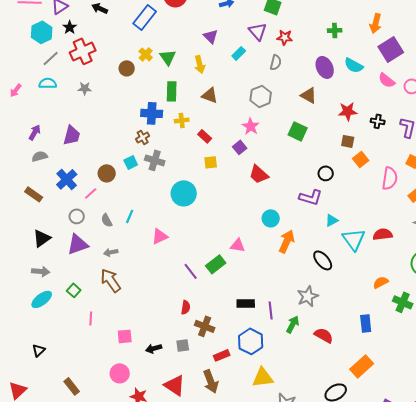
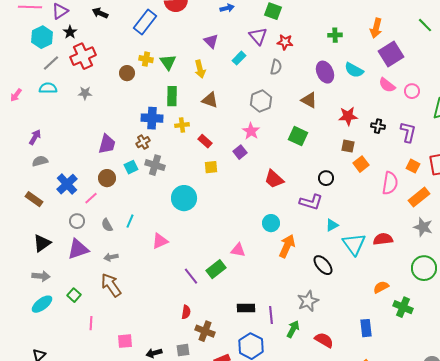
yellow cross: (146, 54) -> (146, 59), turned -32
purple trapezoid: (72, 135) -> (107, 144), moved
red trapezoid: (259, 174) -> (274, 179), moved

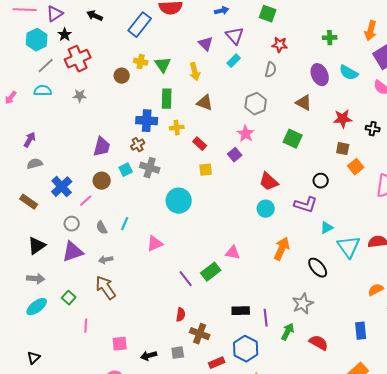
purple triangle: (258, 36) -> (235, 36), moved
cyan circle: (271, 223) -> (266, 209), moved

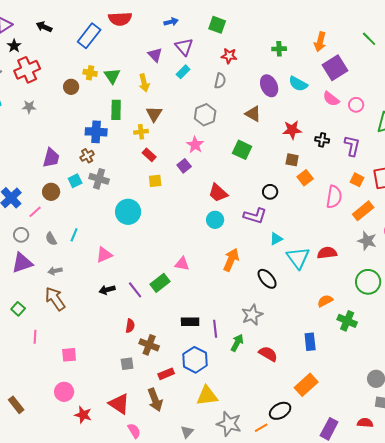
brown triangle: (205, 103) -> (154, 114), turned 42
yellow cross: (177, 128) -> (141, 132), moved
black arrow: (149, 356) -> (107, 290), moved

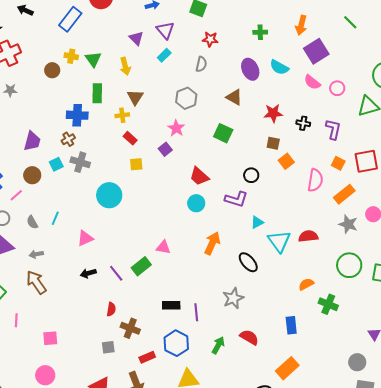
green arrow: (237, 343) -> (218, 345), moved

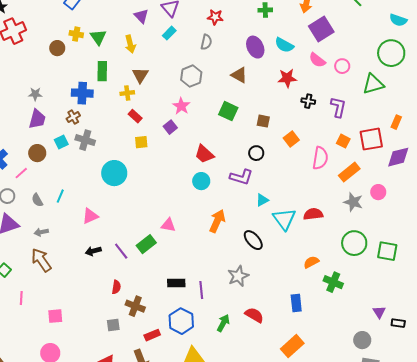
gray star: (10, 90) -> (35, 94), moved
red star: (273, 113) -> (287, 78), moved
brown square: (273, 143) -> (263, 121), moved

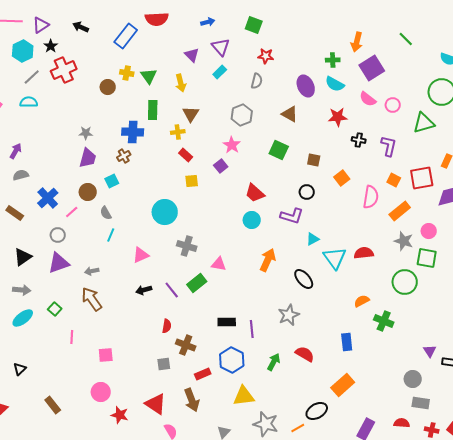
green cross: (265, 10) -> (333, 60), moved
gray cross: (85, 140) -> (187, 246), moved
gray semicircle: (37, 200) -> (106, 213), moved
green square: (387, 251) -> (427, 258), moved

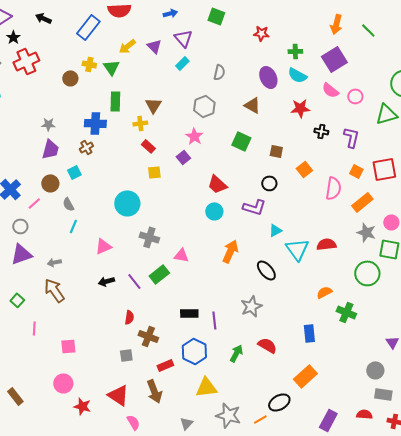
orange arrow: (357, 42) -> (336, 24), moved
red star: (266, 56) -> (261, 33), moved
yellow arrow: (181, 83) -> (127, 46), moved, turned 66

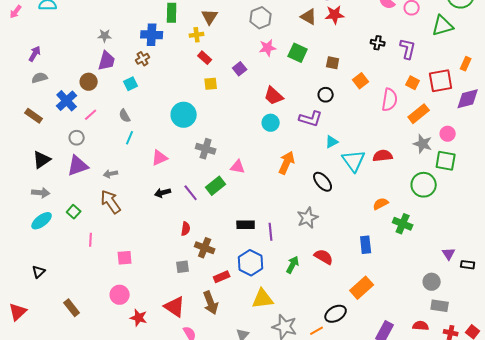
red star: (300, 108) -> (335, 15), moved
pink star: (194, 136) -> (268, 48), moved, turned 30
brown circle: (50, 183) -> (89, 82), moved

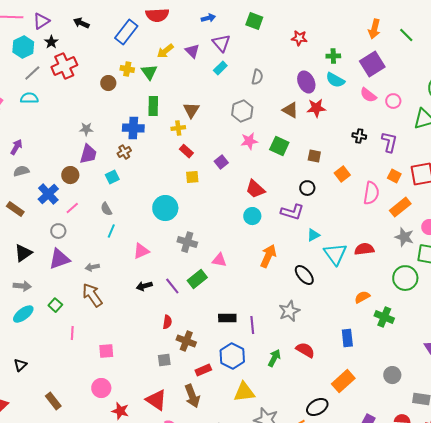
gray circle: (432, 282) -> (392, 375), moved

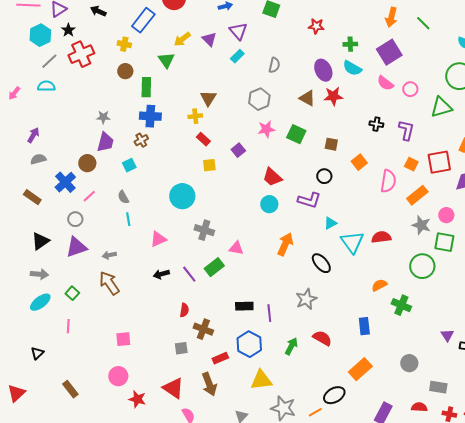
yellow cross: (127, 69) -> (124, 44), moved
green rectangle: (153, 106) -> (146, 87), moved
cyan line: (111, 231) -> (128, 219), turned -32
pink line: (72, 333) -> (68, 326), moved

